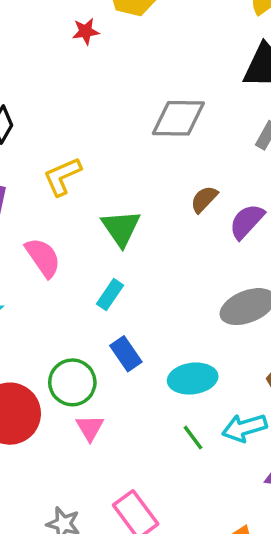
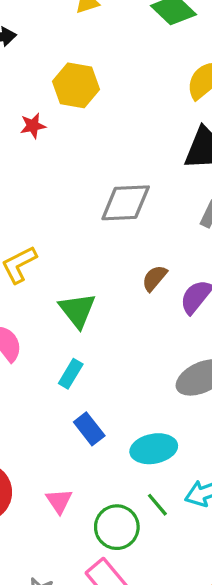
green circle: (72, 382) -> (117, 527), moved

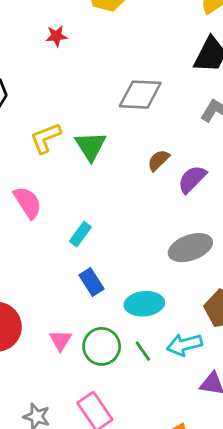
red star: (33, 126) -> (56, 36), moved
green triangle: (77, 310) -> (91, 146), moved
green circle: (117, 527) -> (102, 346), moved

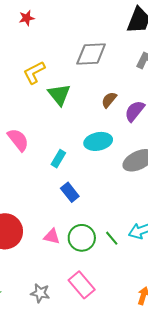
yellow L-shape: (46, 138) -> (34, 72), moved
cyan ellipse: (144, 304) -> (98, 141), moved
pink triangle: (60, 340) -> (52, 236), turned -42

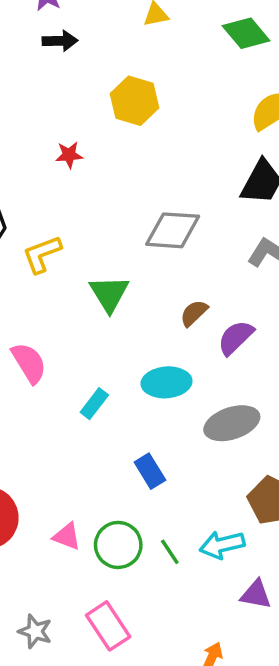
yellow L-shape: (34, 72) -> (42, 254), moved
blue rectangle: (70, 192) -> (150, 471), moved

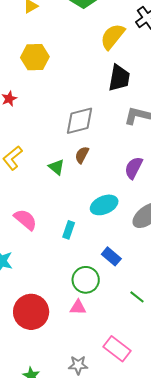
green triangle: (109, 294) -> (56, 167), size x0.7
brown semicircle: (194, 313) -> (82, 155), moved
green circle: (118, 545) -> (86, 280), moved

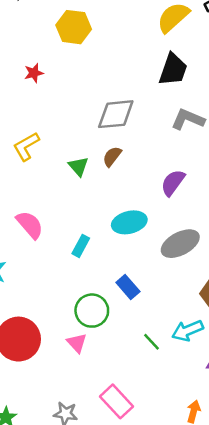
pink triangle: (78, 307) -> (77, 343), turned 36

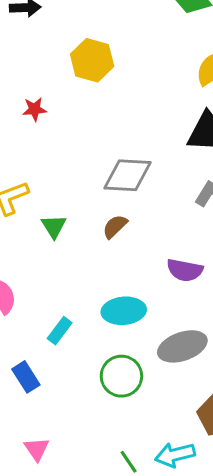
green triangle: (78, 166) -> (54, 226), moved
purple semicircle: (173, 183) -> (185, 270), turned -124
blue rectangle: (128, 287) -> (26, 377), moved
green circle: (92, 311) -> (121, 376), moved

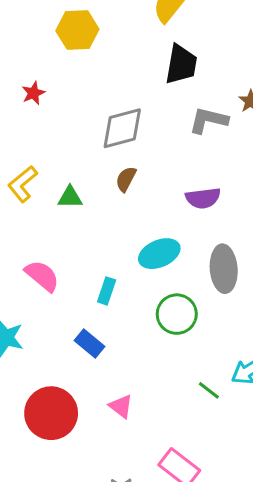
yellow hexagon: (92, 60) -> (77, 30), moved
red star: (34, 109) -> (33, 93), moved
green triangle: (54, 226) -> (70, 197), turned -40
gray ellipse: (182, 346) -> (224, 269), turned -57

